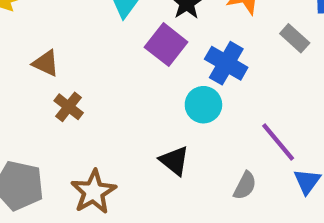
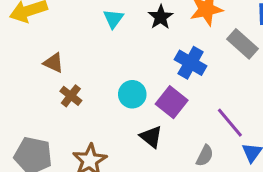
gray rectangle: (295, 38) -> (242, 44), size x1.4
purple square: (166, 45) -> (172, 102), moved
cyan circle: (203, 105) -> (132, 94), moved

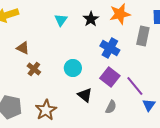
gray rectangle: (242, 44) -> (143, 36), turned 60
purple square: (172, 102) -> (110, 77), moved
gray semicircle: (205, 156) -> (111, 107), moved

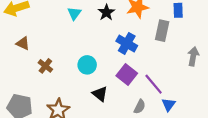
brown triangle: (23, 48) -> (23, 43), moved
gray semicircle: (111, 107) -> (140, 107), moved

